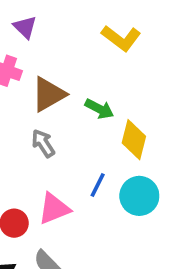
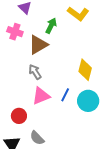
green arrow: (99, 109) -> (51, 26), moved, turned -91
pink triangle: (54, 209) -> (41, 96), moved

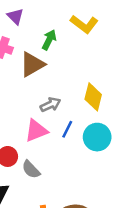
gray arrow: (35, 72) -> (50, 105), moved, turned 98
gray semicircle: (37, 138) -> (31, 169), moved

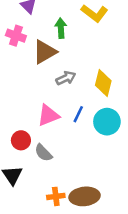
green arrow: (49, 40) -> (61, 28), turned -30
gray arrow: (50, 105) -> (66, 78), moved

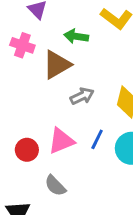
green arrow: (61, 28) -> (76, 36), turned -78
red circle: (21, 140) -> (27, 150), moved

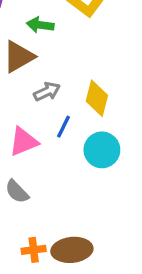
blue line: (97, 139) -> (64, 127), moved

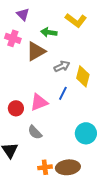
gray arrow: (47, 92) -> (62, 66), moved
cyan circle: (102, 150) -> (86, 133), moved

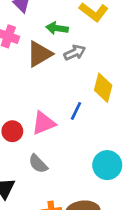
gray arrow: (62, 66) -> (75, 53), moved

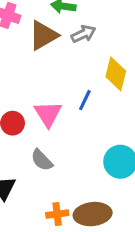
pink triangle: (44, 123) -> (48, 114), turned -40

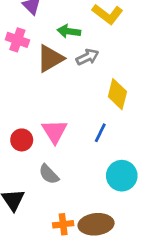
blue line: (85, 100) -> (100, 133), moved

